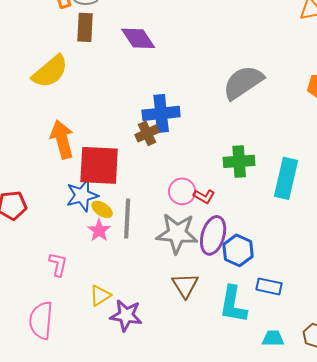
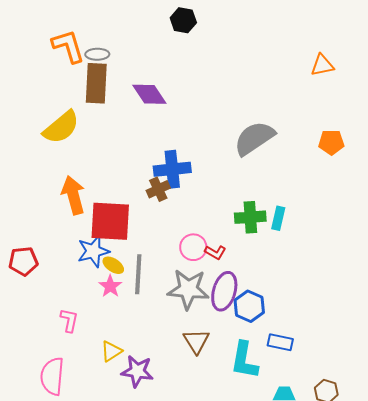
brown rectangle: (85, 27) -> (96, 83), size x1.4
cyan rectangle: (286, 178) -> (278, 218), moved, size x0.6

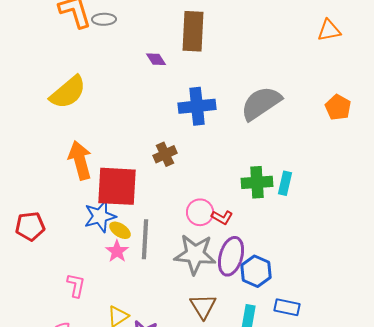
brown rectangle: (96, 83) -> (193, 31), moved
purple diamond: (149, 94) -> (156, 59), size x0.6
orange pentagon: (331, 142) -> (338, 107), turned 30
blue cross: (172, 169) -> (197, 106), moved

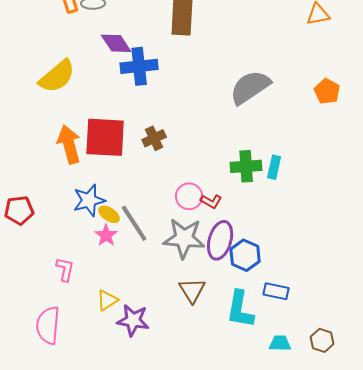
purple diamond: (156, 59) -> (116, 43), moved, size x1.5
blue cross: (197, 106) -> (139, 66), moved
red square: (117, 186) -> (105, 137), moved
gray line: (145, 239) -> (134, 223), turned -36

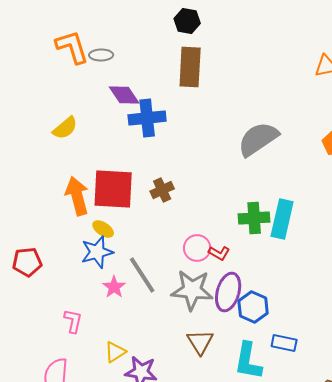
yellow semicircle: (57, 76) -> (65, 128), size x0.7
cyan rectangle: (274, 167) -> (282, 219), size x1.6
yellow ellipse: (109, 214) -> (103, 229), moved

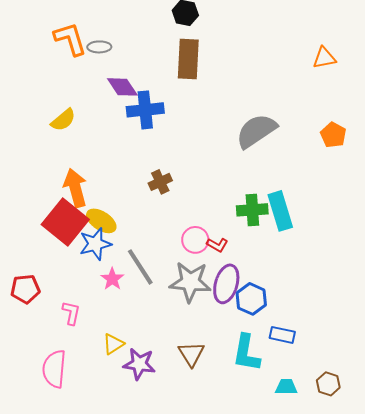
red square: (113, 189) -> (65, 222), moved, turned 36
cyan rectangle: (282, 219) -> (280, 211), turned -30
yellow ellipse: (103, 229) -> (101, 221), size x1.4
red pentagon: (27, 262) -> (25, 289), moved
brown triangle: (200, 342) -> (191, 354), moved

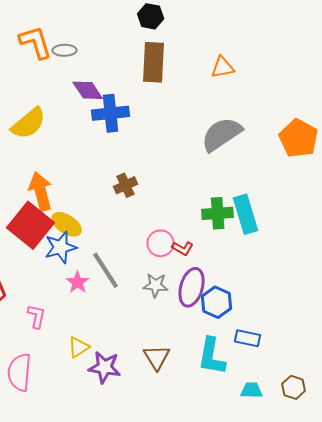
orange triangle: (324, 58) -> (223, 67), moved
yellow semicircle: (63, 120) -> (29, 123), size x1.4
orange pentagon: (333, 135) -> (299, 138), size x1.5
gray star: (190, 282) -> (156, 285), size x0.6

